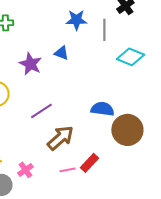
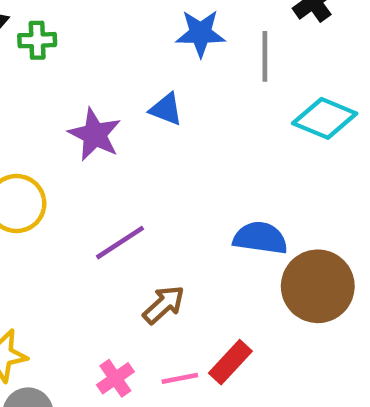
brown arrow: (60, 138) -> (164, 305), size x0.7
pink cross: (25, 170) -> (115, 378), moved

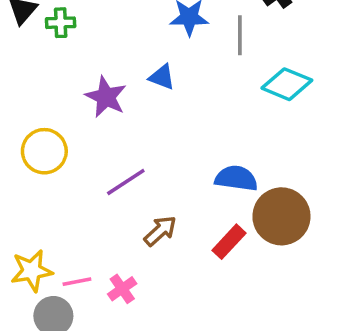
red rectangle: (230, 362) -> (229, 242), moved
pink line: (180, 378) -> (77, 282), moved

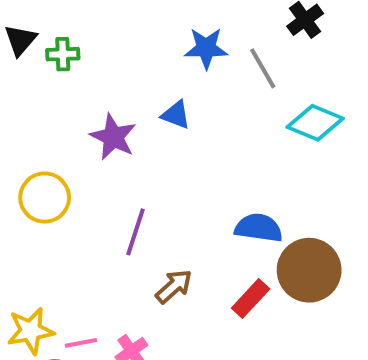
gray line: (240, 35) -> (263, 68), turned -30
purple line: (126, 182) -> (135, 232), turned -39

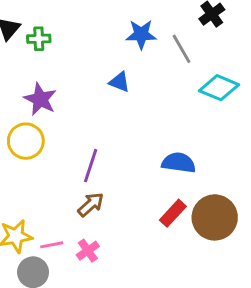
purple star: (113, 137) -> (40, 99), moved
brown circle: (309, 270) -> (215, 217), moved
brown arrow: (174, 286) -> (91, 204), moved

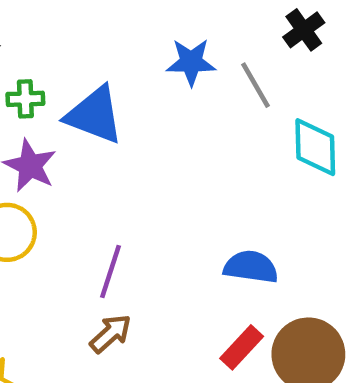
green cross: (39, 39) -> (25, 99), moved
blue triangle: (120, 82) -> (94, 115), moved, size x1.8
cyan diamond: (219, 88) -> (315, 147), turned 66

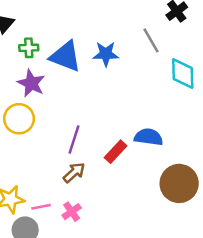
blue star: (191, 62) -> (106, 54), moved
red rectangle: (242, 347) -> (116, 152), moved

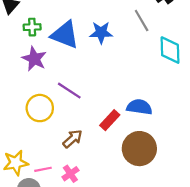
yellow circle: (19, 119) -> (40, 108), moved
purple line: (74, 139) -> (69, 91), moved, turned -75
brown circle: (179, 183) -> (139, 149), moved

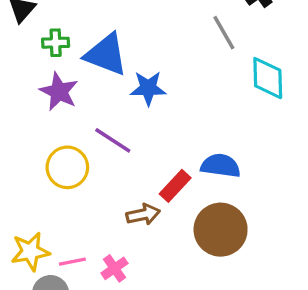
blue star: (101, 33) -> (148, 88), moved
brown arrow: (73, 139) -> (143, 214), moved, turned 30

